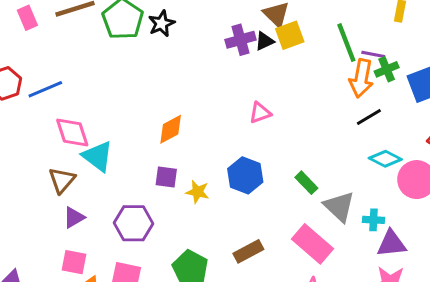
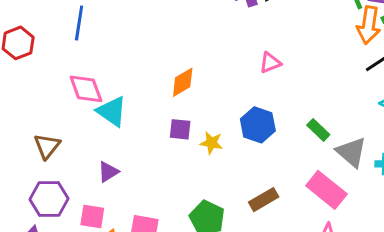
blue line: (45, 89) -> (79, 23), moved, turned -56
brown triangle: (62, 180) -> (47, 146), moved
purple triangle: (74, 217) -> (108, 172), moved
purple hexagon: (134, 223) -> (49, 199), moved

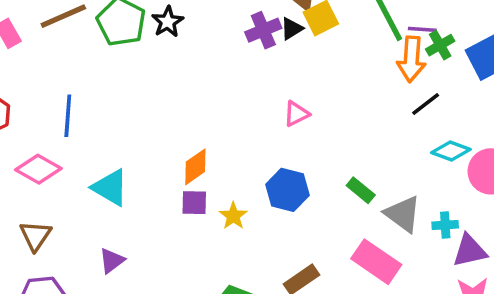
blue line: (79, 23) -> (68, 116), moved
orange diamond: (183, 82) -> (195, 167), moved
pink diamond: (86, 89) -> (38, 169), moved, turned -36
yellow star: (211, 143) -> (233, 216), turned 30

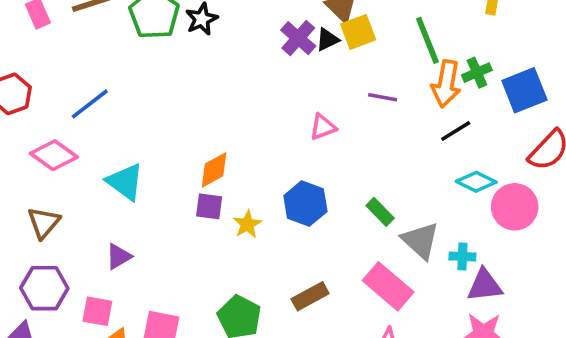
purple line: (422, 29) -> (383, 97), moved
purple cross: (263, 30) -> (298, 38), turned -32
blue line: (68, 116) -> (90, 104), turned 42

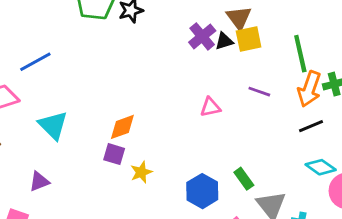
blue hexagon: (305, 204) -> (202, 191), moved

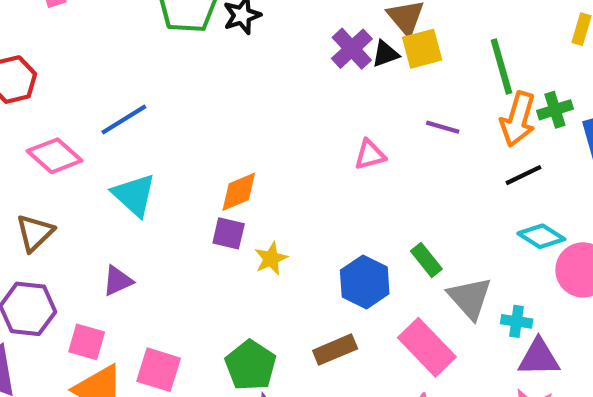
blue line: (35, 62) -> (124, 120), moved

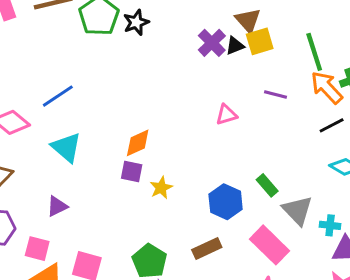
orange arrow: (518, 119) -> (327, 87), turned 123

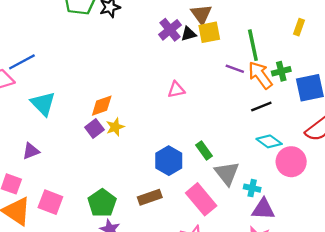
purple line: (275, 95) -> (235, 69), moved
blue line: (58, 96) -> (22, 62), moved
purple square: (132, 172) -> (94, 129), turned 36
yellow star: (161, 188) -> (115, 127), moved

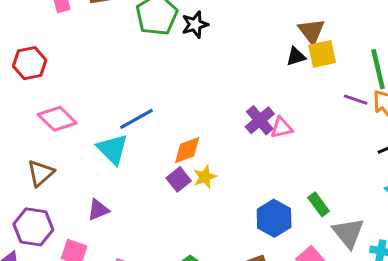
purple cross: (170, 30) -> (260, 120), moved
blue line: (22, 62) -> (136, 119), moved

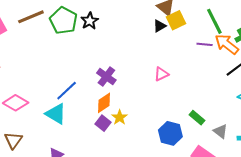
purple cross: (260, 120) -> (106, 77), moved
gray triangle: (348, 233) -> (220, 131), size x0.7

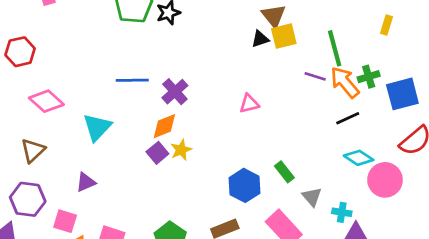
blue line: (67, 91) -> (132, 80), moved, turned 30
cyan triangle: (56, 114) -> (97, 127), turned 30

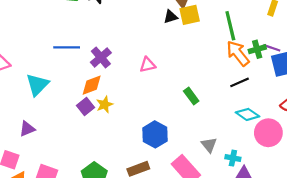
purple line: (315, 76) -> (272, 48), moved
pink triangle: (249, 104) -> (148, 65), moved
green rectangle: (284, 172) -> (191, 96), moved

